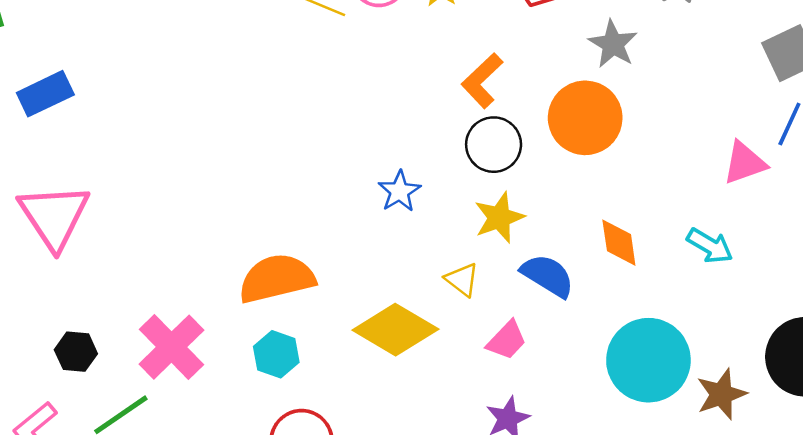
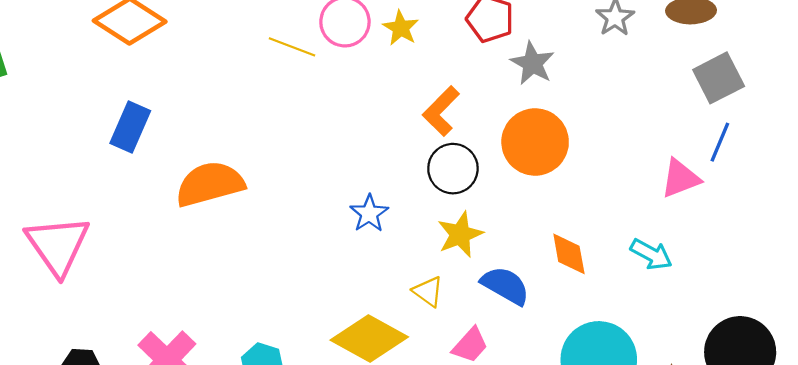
gray star: (613, 44) -> (532, 63), moved
blue rectangle: (45, 94) -> (130, 127), moved, turned -39
orange semicircle: (277, 278) -> (210, 184), moved

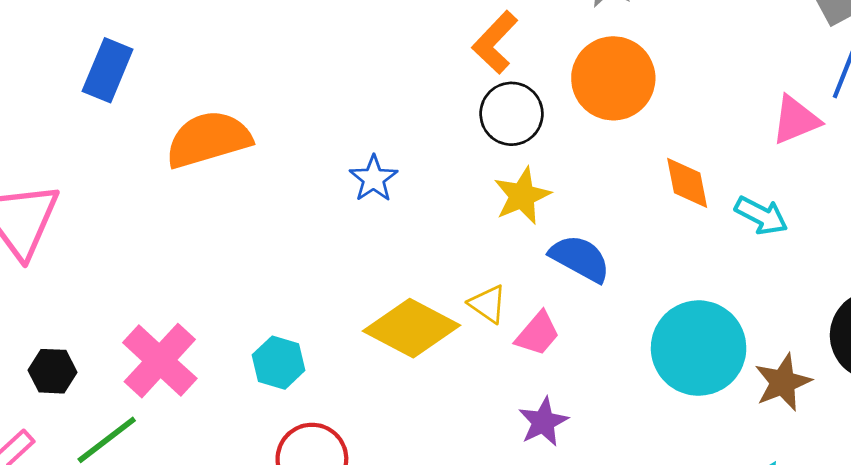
blue star: (369, 213) -> (374, 179), moved
orange diamond: (569, 254) -> (687, 183), moved
yellow triangle: (428, 291) -> (488, 304), moved

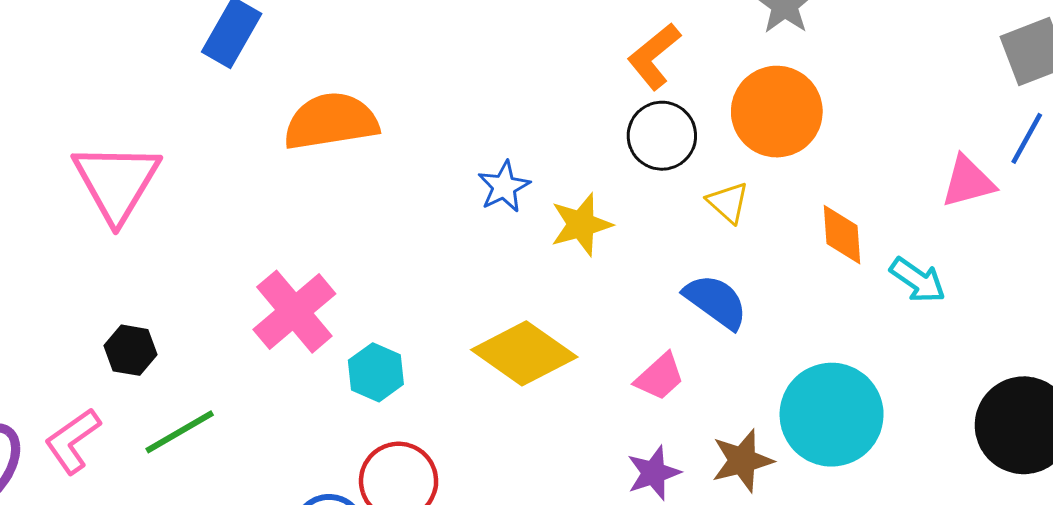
yellow star: (522, 196) -> (581, 224), moved
yellow triangle: (488, 304) -> (728, 202), moved
pink cross: (160, 361) -> (294, 312), moved
brown star: (783, 382) -> (742, 461), moved

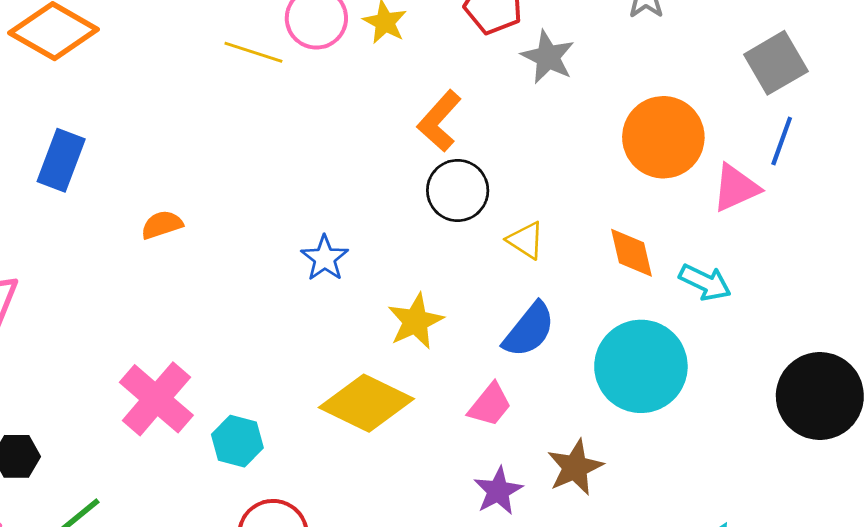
orange circle: (777, 112) -> (663, 137), moved
orange semicircle: (331, 121) -> (162, 225), size x0.5
yellow star: (581, 224) -> (416, 321), moved
blue semicircle: (716, 301) -> (529, 330), turned 102
cyan circle: (832, 415) -> (641, 366), moved

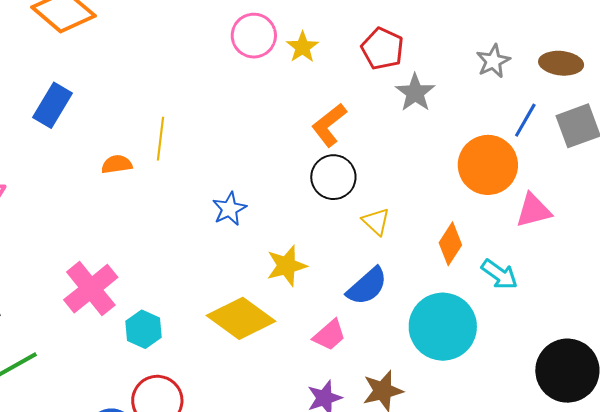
yellow line: (253, 52) -> (161, 139), moved, turned 69
blue line: (782, 141) -> (525, 120), moved
orange diamond: (632, 253) -> (450, 244), turned 36

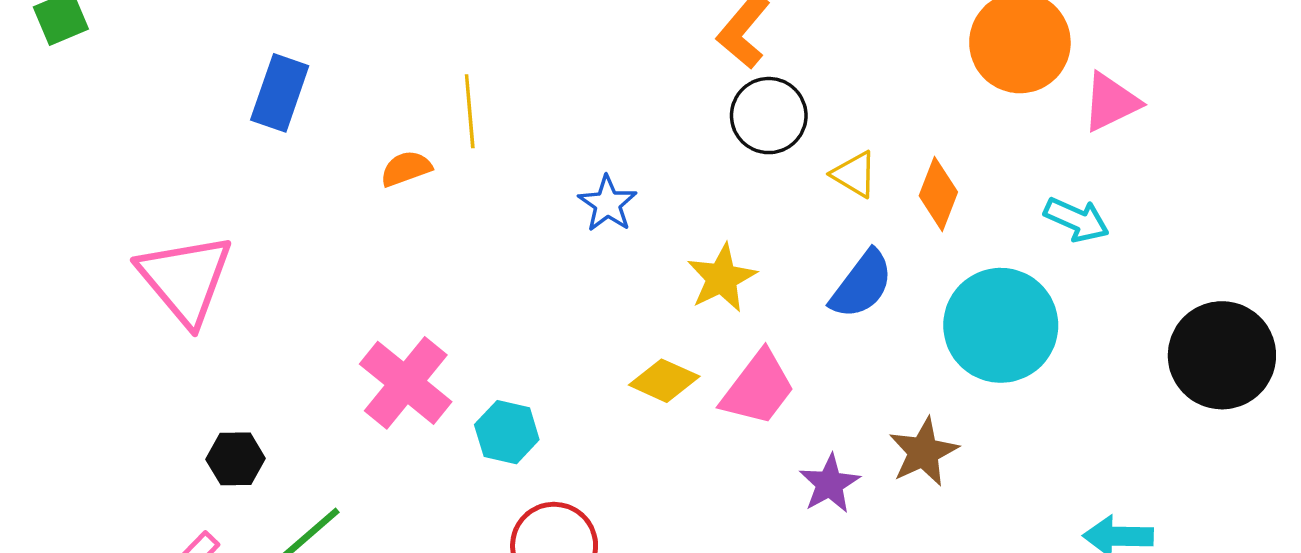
orange diamond: (450, 244) -> (938, 194), moved
yellow diamond: (241, 318) -> (664, 381), size x0.6
pink trapezoid: (329, 335) -> (758, 388), moved, size x1.4

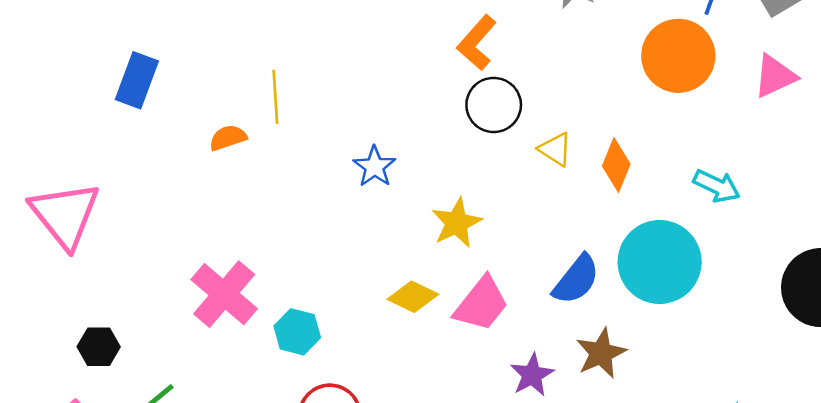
pink triangle: (1111, 102) -> (775, 76), moved
blue semicircle: (862, 284) -> (576, 280), moved

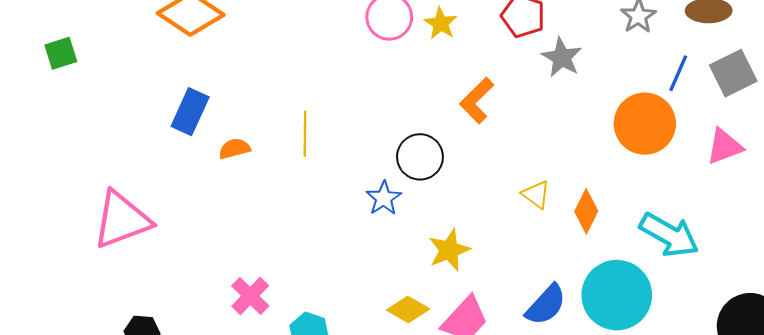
black circle: (494, 105) -> (420, 157), moved
orange semicircle: (228, 138) -> (234, 149), moved
cyan arrow: (717, 186) -> (669, 235), size x1.5
pink triangle: (65, 215) -> (122, 220), turned 44
pink cross: (224, 294) -> (250, 296), size x0.7

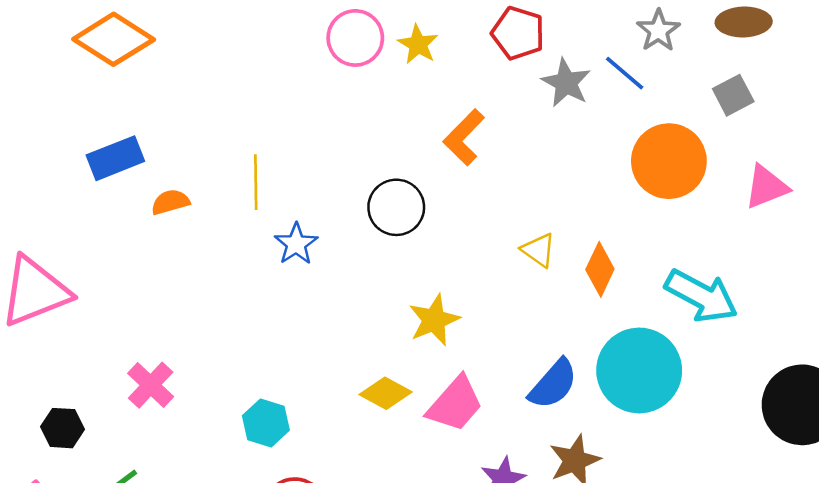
blue line: (678, 73) -> (625, 73), moved, turned -72
gray square: (733, 73) -> (733, 95), moved, size x0.7
blue rectangle: (190, 112) -> (115, 158), turned 45
blue star: (384, 198) -> (296, 244), moved
pink cross: (250, 296) -> (151, 385), moved

